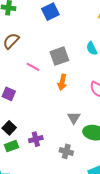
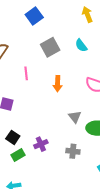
gray square: (59, 56) -> (50, 47), moved
pink line: (33, 67) -> (26, 73), turned 64

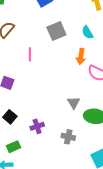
orange arrow: (58, 84) -> (81, 57), moved
green rectangle: (18, 155) -> (13, 147), moved

